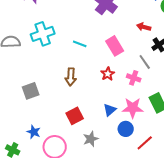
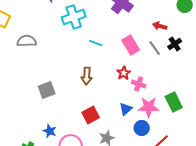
cyan cross: (43, 34) -> (74, 17), moved
gray line: (145, 62) -> (155, 48), moved
pink cross: (134, 78) -> (139, 84), moved

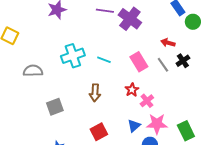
cyan cross: (74, 17) -> (73, 56), moved
gray semicircle: (27, 41) -> (33, 71), moved
pink cross: (139, 84) -> (147, 101), turned 32
green rectangle: (174, 102) -> (186, 131), moved

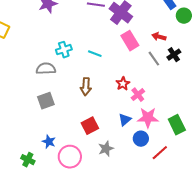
cyan cross: (73, 56) -> (64, 50), size x0.7
pink rectangle: (139, 62) -> (130, 41), moved
gray semicircle: (33, 71) -> (46, 69), moved

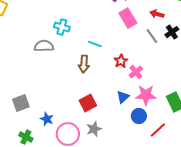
cyan cross: (64, 50) -> (62, 27), turned 35
cyan line: (95, 54) -> (95, 44), moved
gray square: (46, 101) -> (21, 103), moved
gray star: (106, 149) -> (94, 129), moved

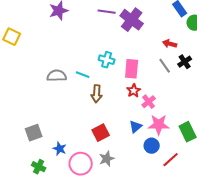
pink rectangle: (128, 18) -> (132, 69), moved, turned 36
cyan cross: (62, 27) -> (107, 60), moved
cyan line: (95, 44) -> (83, 75), moved

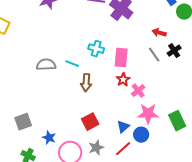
blue triangle: (136, 127) -> (123, 127), moved
red line: (171, 160) -> (123, 149), moved

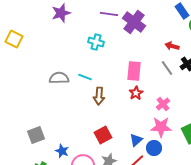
cyan cross: (96, 49) -> (96, 42), moved
pink cross: (138, 91) -> (163, 104), moved

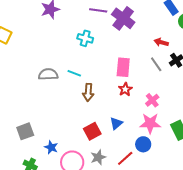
blue triangle: (136, 140) -> (116, 123), moved

